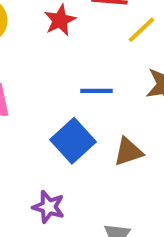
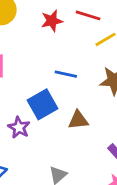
purple star: (49, 207) -> (19, 127), moved

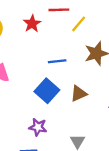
purple star: (19, 127) -> (38, 127), moved

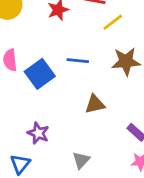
blue square: (47, 91) -> (40, 74), moved

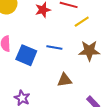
blue square: (40, 74) -> (26, 55), turned -35

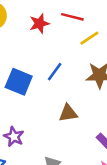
blue line: (54, 48) -> (55, 72), turned -63

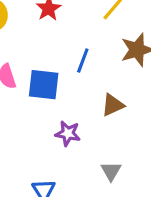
purple star: (14, 137) -> (68, 133), moved

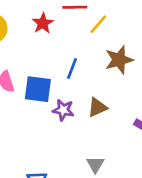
purple star: (68, 133) -> (63, 110), moved

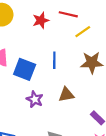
blue line: (72, 69) -> (54, 60), turned -35
purple star: (63, 110) -> (35, 99), moved

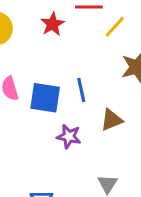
blue line: (54, 60) -> (81, 90), moved

